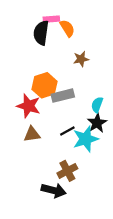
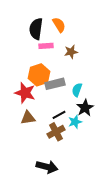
pink rectangle: (51, 19) -> (46, 46), moved
cyan semicircle: (97, 105) -> (77, 90), moved
cyan star: (86, 139) -> (75, 122), size x0.6
brown cross: (67, 171) -> (56, 132), moved

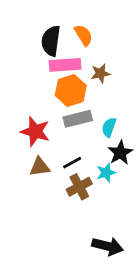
pink rectangle: (46, 46) -> (65, 65), size x1.5
orange hexagon: (39, 75) -> (71, 90), moved
black line: (59, 115) -> (72, 163), moved
black arrow: (47, 167) -> (108, 246), moved

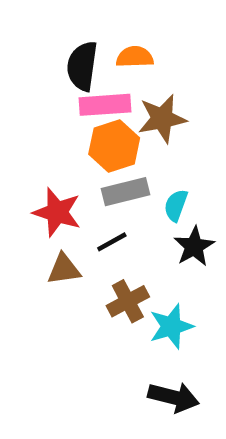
orange semicircle: (83, 35) -> (135, 57), turned -60
brown star: (100, 73) -> (162, 119), size x1.5
black line: (72, 163) -> (112, 242), moved
cyan star: (106, 173) -> (171, 326), moved, size x1.4

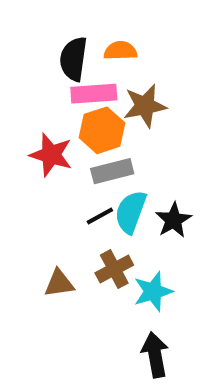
cyan semicircle: (176, 205) -> (131, 212), moved, size x1.5
red star: (57, 212) -> (51, 155), moved
brown triangle: (64, 269) -> (59, 283), moved
black arrow: (174, 397) -> (155, 355), turned -114

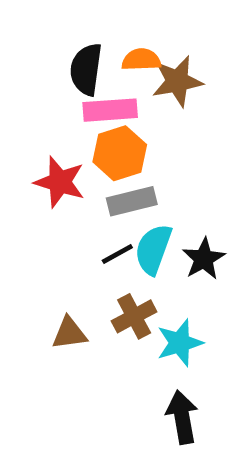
brown star: (145, 106) -> (177, 81), moved

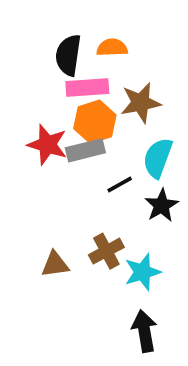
brown star: (177, 81) -> (141, 103), moved
gray rectangle: (132, 201) -> (85, 150), moved
cyan semicircle: (153, 249) -> (158, 158), moved
black line: (117, 254) -> (120, 185), moved

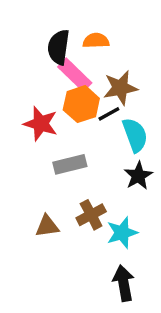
pink rectangle: (87, 88) -> (75, 75), turned 48
gray rectangle: (85, 150) -> (70, 164), moved
cyan semicircle: (158, 158) -> (135, 135), turned 140
black line: (120, 185) -> (109, 114), moved

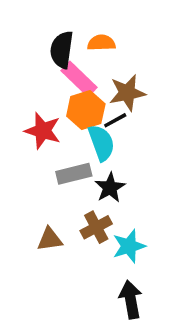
cyan semicircle: (135, 135) -> (101, 143), moved
black star: (138, 176) -> (110, 188), moved

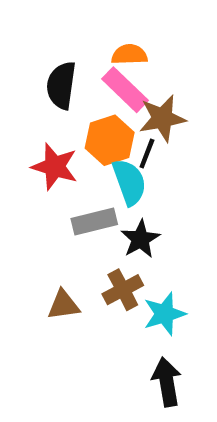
black semicircle: (62, 50) -> (61, 85), moved
pink rectangle: (79, 79) -> (125, 90), moved
black line: (115, 120) -> (147, 153), turned -40

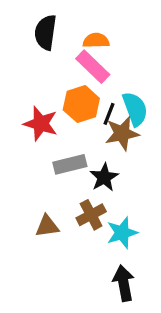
black semicircle: (61, 85) -> (45, 32), moved
brown star: (162, 118) -> (122, 133), moved
cyan semicircle: (129, 182) -> (135, 109), moved

